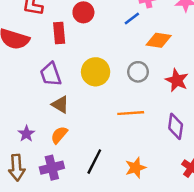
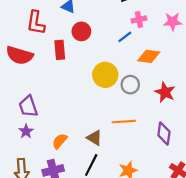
yellow circle: (96, 72) -> (105, 75), moved
purple trapezoid: (51, 74) -> (28, 106), moved
brown triangle: (60, 105) -> (94, 138), moved
purple star: (26, 134) -> (26, 131), moved

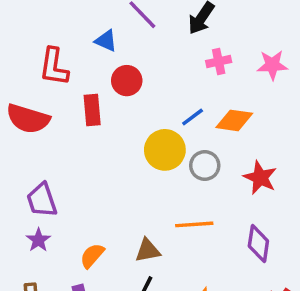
blue line: (125, 37) -> (193, 117), moved
brown triangle: (94, 138) -> (148, 250), turned -42

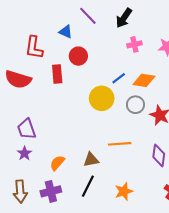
gray circle: (205, 165) -> (135, 105), moved

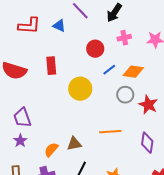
red L-shape: (34, 48) -> (29, 26), moved, turned -95
red circle: (78, 56) -> (95, 49), moved
yellow circle: (102, 98) -> (80, 89), moved
brown triangle: (91, 160) -> (74, 144), moved

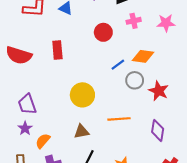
blue line: (109, 70) -> (118, 65), moved
yellow circle: (80, 89) -> (82, 95), moved
orange semicircle: (51, 150) -> (43, 141), moved

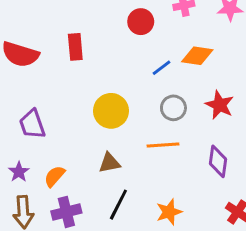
gray circle: (135, 80) -> (173, 108), moved
purple star: (25, 128) -> (19, 172), moved

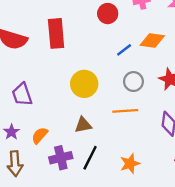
red rectangle: (75, 47) -> (56, 33), size x1.4
purple cross: (66, 212) -> (61, 158), moved

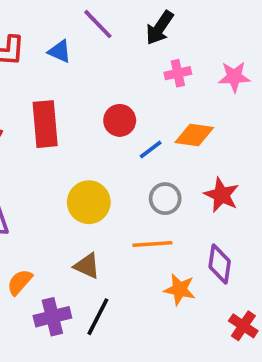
red circle: (108, 14) -> (120, 120), moved
brown triangle: (83, 125) -> (87, 266), turned 36
orange star: (130, 164) -> (180, 289), moved, turned 30

